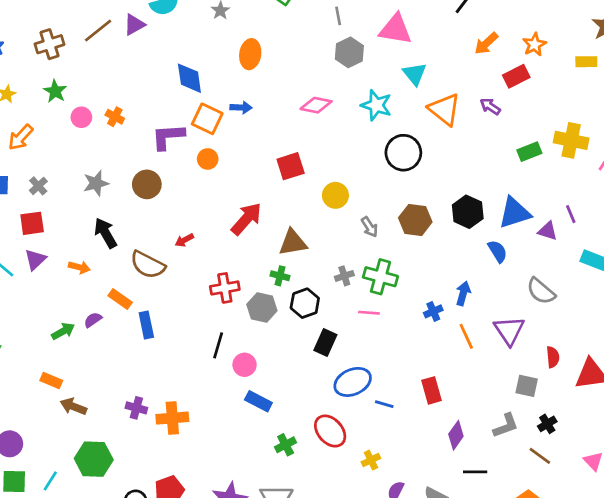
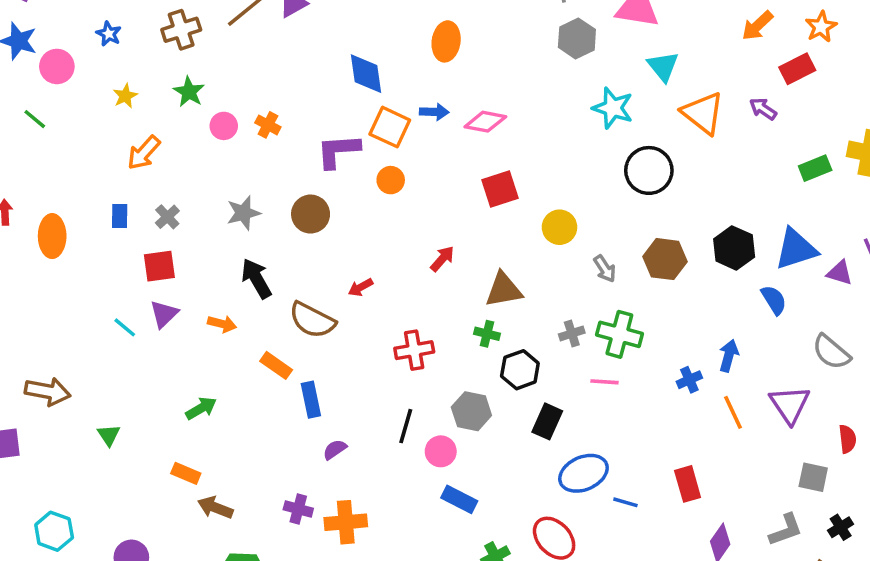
pink diamond: (316, 105) -> (485, 122), moved
red arrow: (246, 219) -> (442, 259), size x0.6
gray hexagon: (262, 308) -> (471, 411), moved
purple semicircle: (93, 320) -> (335, 450), moved

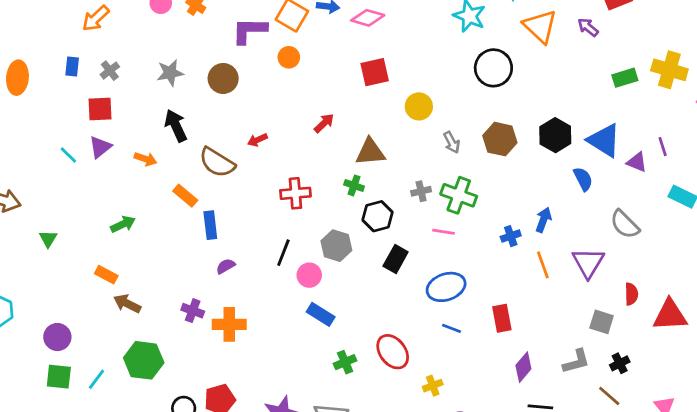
blue triangle: (796, 249) -> (604, 140), turned 45
blue ellipse: (583, 473) -> (446, 287), moved

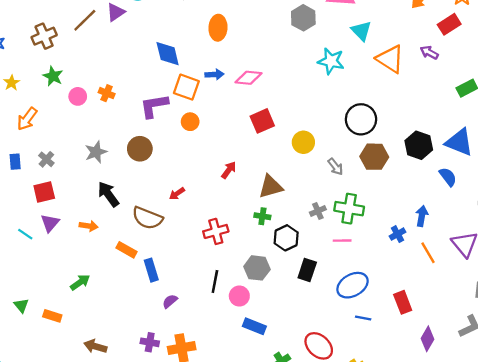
black circle: (493, 68) -> (361, 119), moved
orange rectangle: (106, 275) -> (52, 316), moved

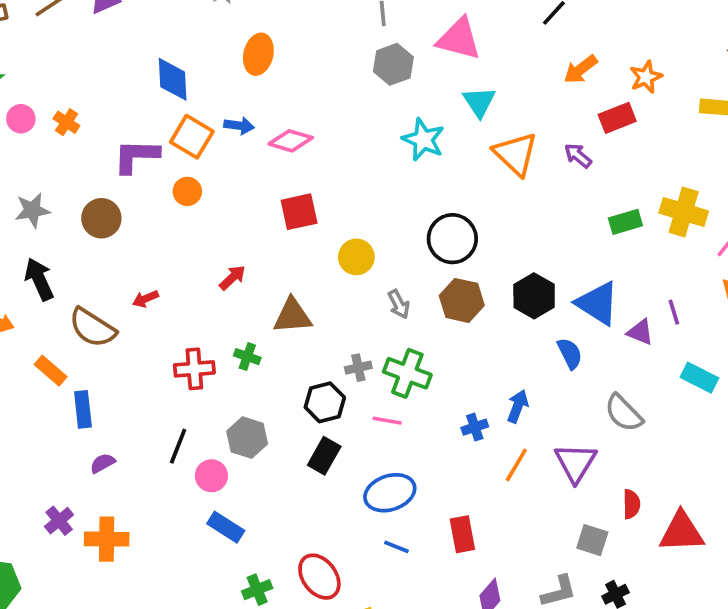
green cross: (262, 216) -> (247, 357), moved
black hexagon: (286, 238) -> (325, 402), moved
orange line: (428, 253) -> (516, 465), turned 50
purple cross: (150, 342) -> (59, 521), turned 30

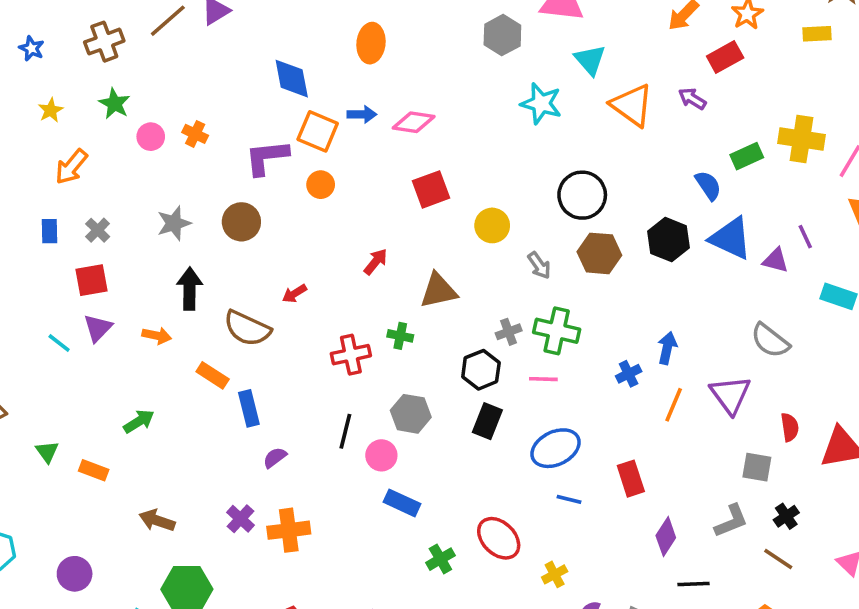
black arrow: (39, 279) -> (189, 289), turned 33
blue semicircle: (570, 353) -> (708, 185), moved

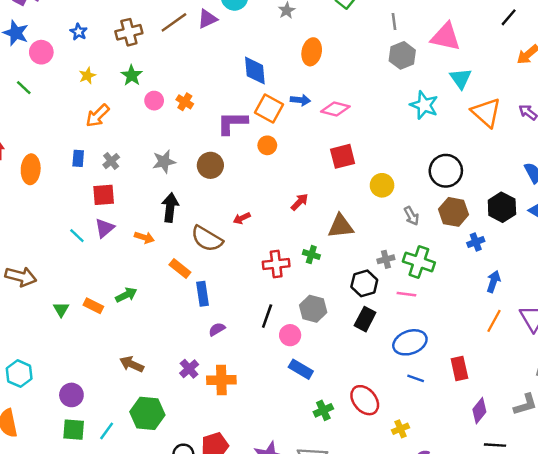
blue cross: (629, 374) -> (476, 242), moved
orange rectangle: (94, 470) -> (93, 306), moved

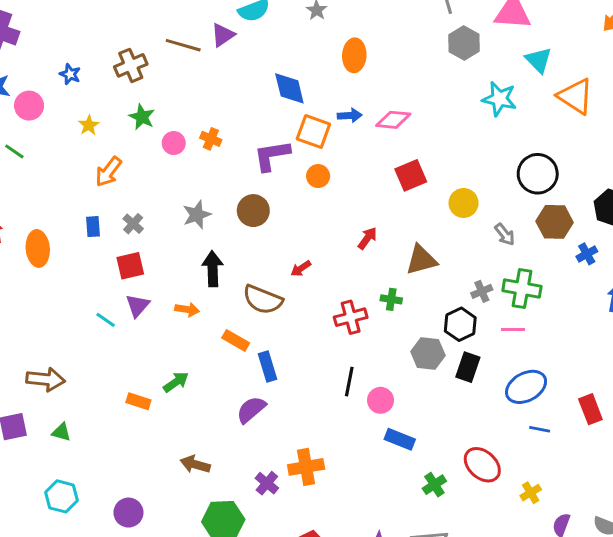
brown line: (174, 22) -> (183, 45), turned 60
green triangle: (61, 309) -> (61, 432), moved, turned -35
gray hexagon: (313, 309) -> (428, 354), moved
purple semicircle: (217, 329) -> (251, 410), moved, size x1.5
purple cross: (189, 369) -> (267, 483), moved

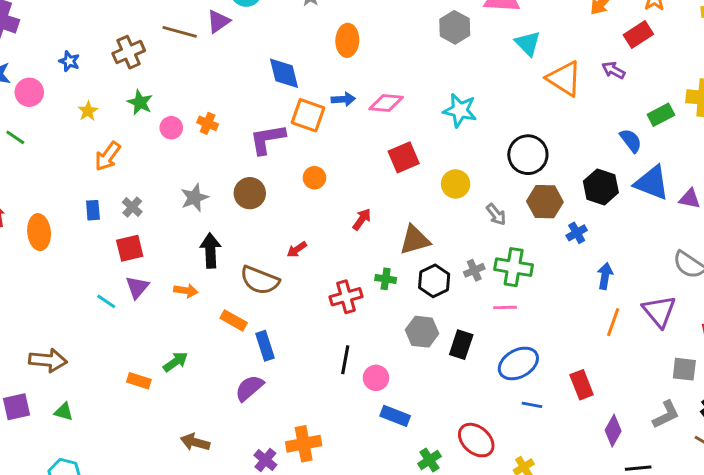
cyan star: (499, 99) -> (460, 110), moved
orange circle: (318, 176) -> (314, 178), moved
black hexagon: (460, 324) -> (434, 281), moved

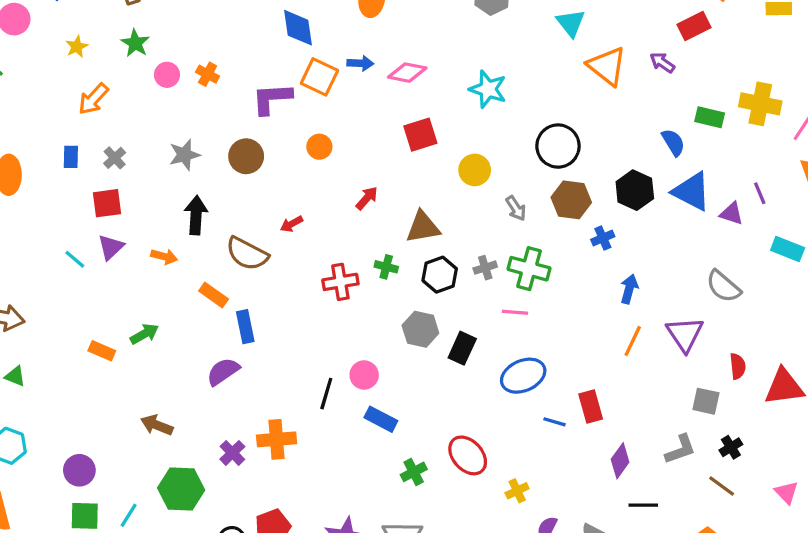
green rectangle: (661, 115) -> (710, 117), turned 35
black line: (345, 360) -> (326, 394), moved
blue line: (532, 405) -> (554, 422), moved

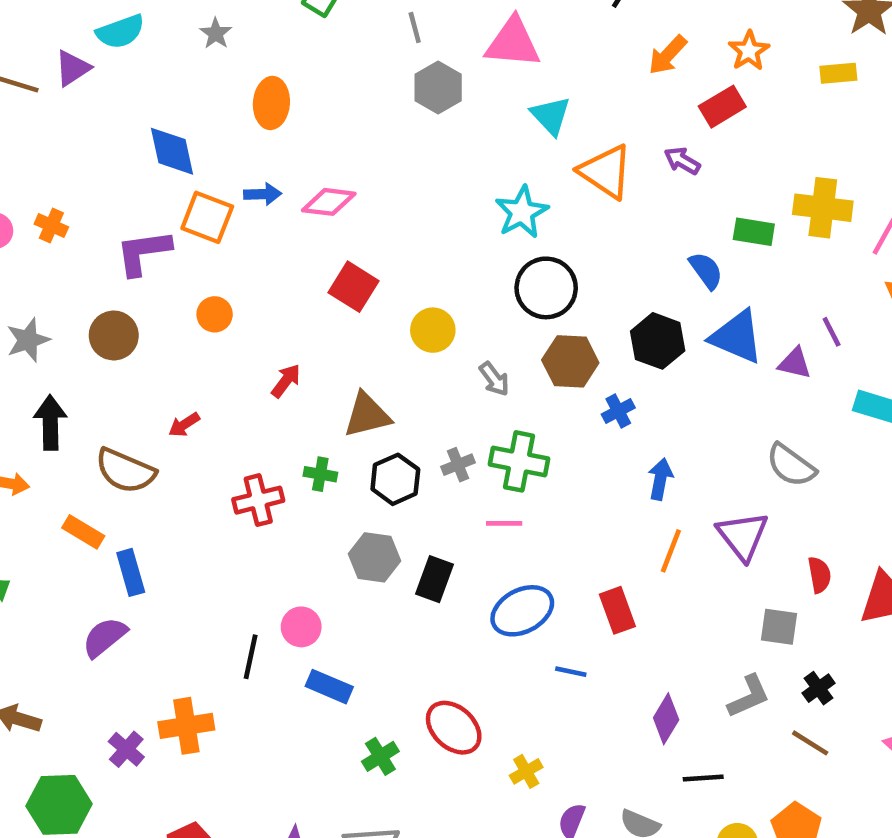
cyan star: (488, 89) -> (522, 212), moved, turned 30
red square: (420, 135) -> (354, 287), turned -36
red rectangle: (591, 406) -> (617, 610), moved

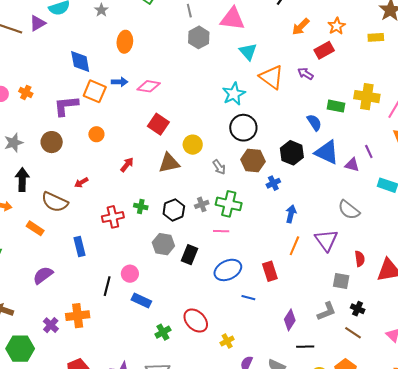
brown triangle: (367, 415) -> (169, 163), moved
blue rectangle: (131, 572) -> (79, 247), moved
black cross: (819, 688) -> (358, 309), turned -32

